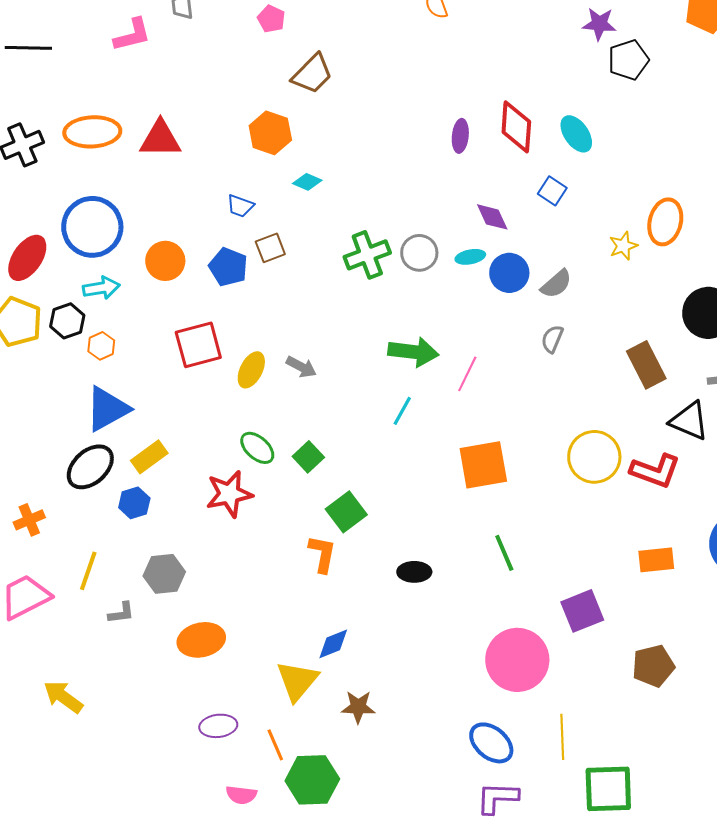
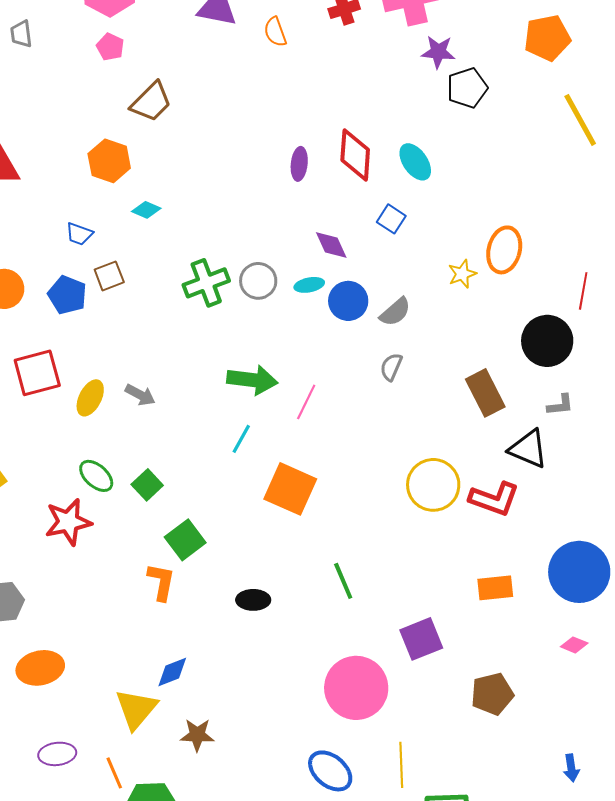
orange square: (483, 465) -> (290, 489), moved, turned 34

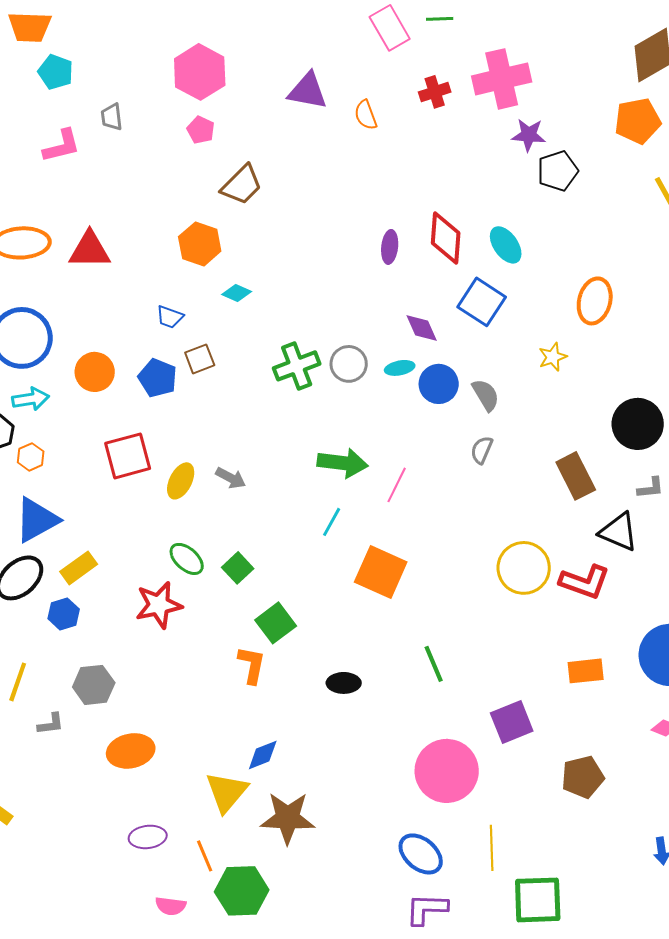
blue square: (391, 219) -> (482, 302), size x1.6
orange ellipse: (504, 250) -> (595, 301), moved
gray semicircle: (395, 312) -> (486, 395), turned -80
brown star: (197, 735) -> (288, 818), size x1.6

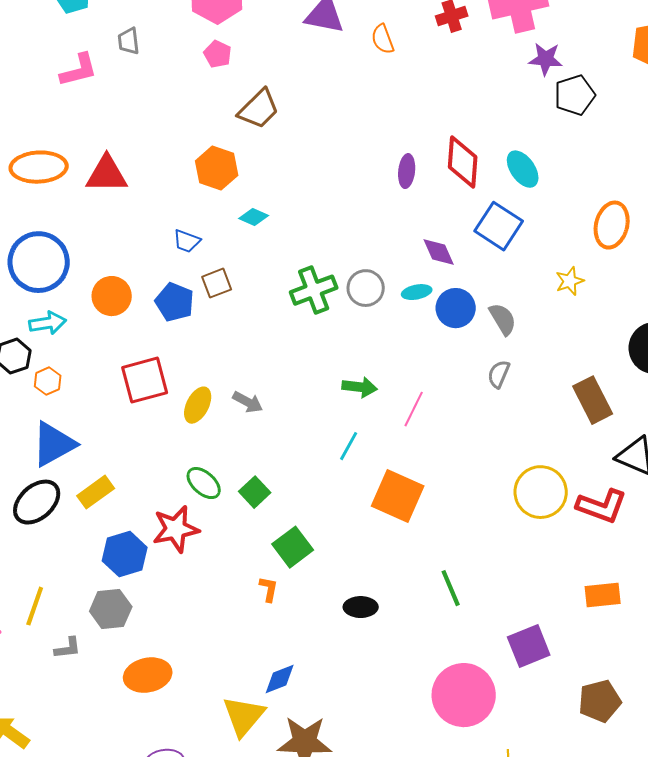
green arrow: (343, 463) -> (360, 387), size x0.7
blue hexagon: (64, 614) -> (125, 554), moved, size x1.4
orange L-shape: (252, 665) -> (269, 589), size x0.7

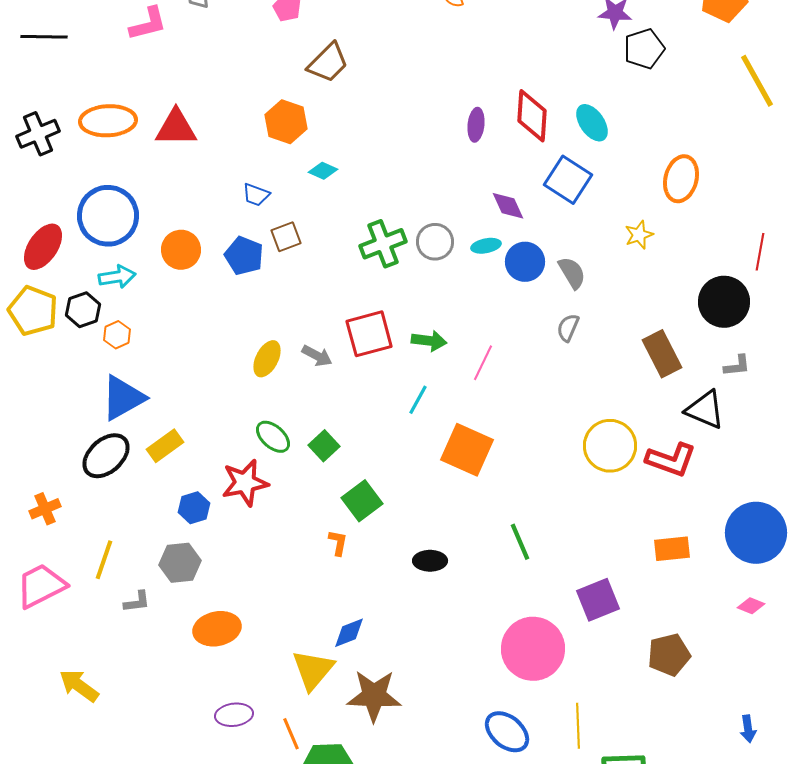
red square: (145, 380) -> (369, 334), moved
blue hexagon: (125, 554) -> (194, 508), size x0.7

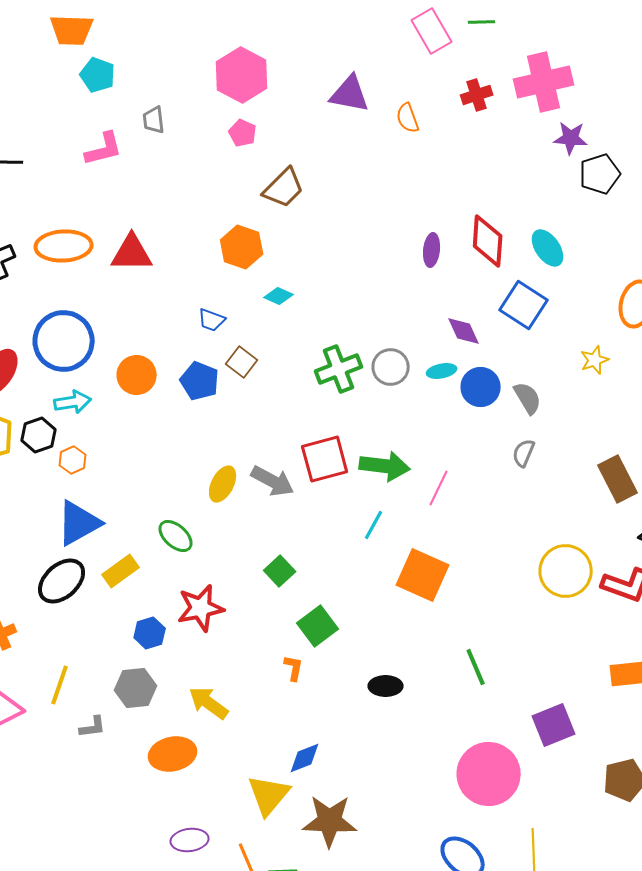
brown square: (286, 237) -> (242, 362), turned -32
green arrow: (429, 341) -> (385, 466), size x1.4
gray arrow: (317, 356) -> (273, 481), size x1.4
green ellipse: (273, 437) -> (176, 536), moved
yellow arrow: (79, 686) -> (209, 703), moved

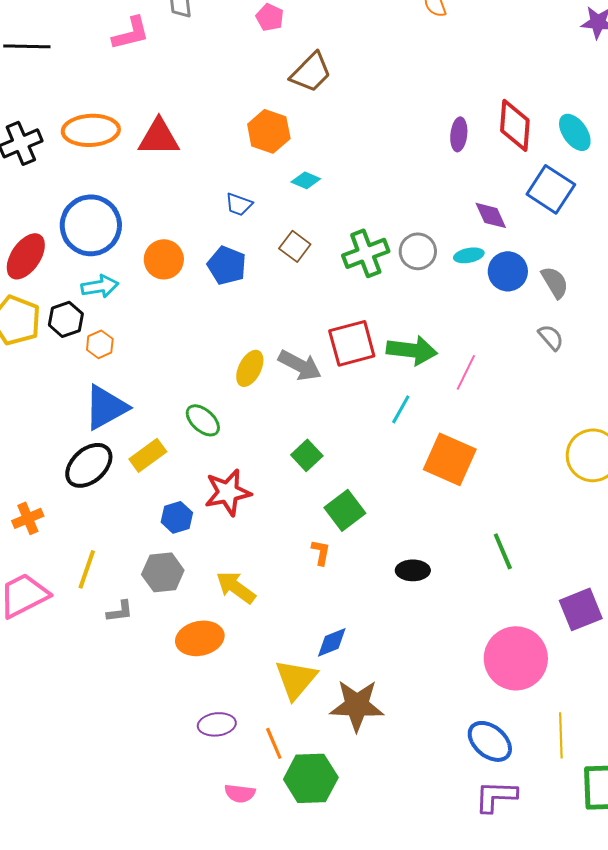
brown square: (242, 362) -> (295, 246), moved
gray semicircle: (524, 453) -> (551, 337), turned 116

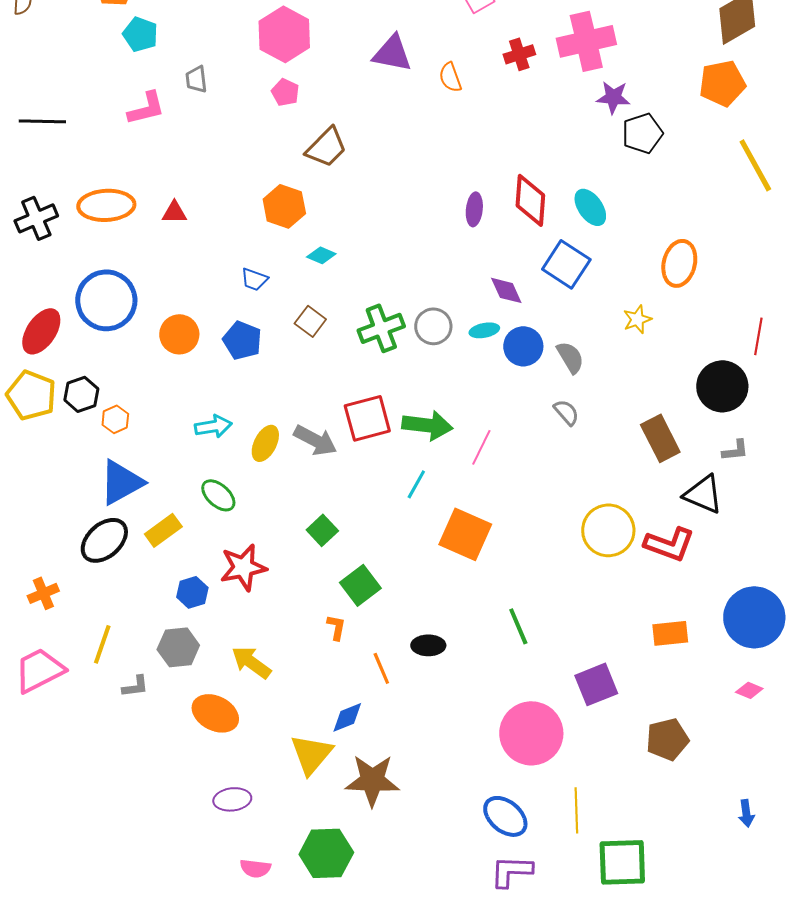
red triangle: (159, 137) -> (174, 212), size x0.6
cyan arrow: (100, 286) -> (213, 426), moved
orange ellipse: (200, 638) -> (215, 713), turned 39
orange line: (274, 743) -> (381, 668), moved

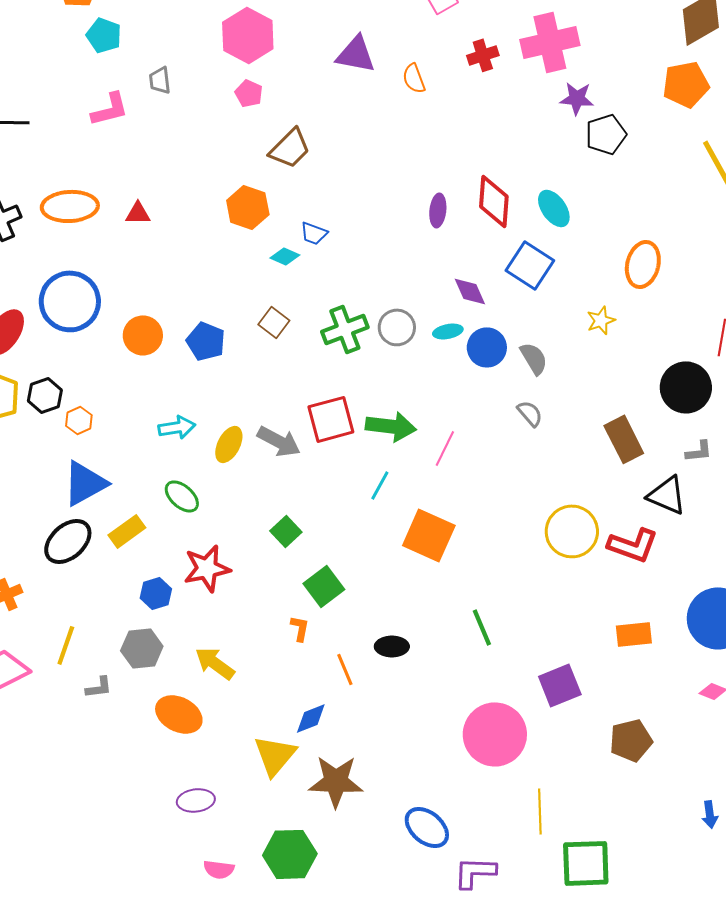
blue trapezoid: (254, 279) -> (314, 233), moved
blue ellipse: (505, 816) -> (427, 827), moved

